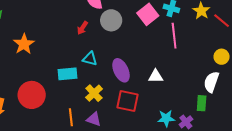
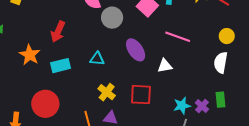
red arrow: (82, 28) -> (58, 32), moved, size x1.5
pink line: (174, 36) -> (178, 37), moved, turned -55
purple ellipse: (121, 70) -> (136, 50), moved
cyan rectangle: (68, 74) -> (61, 66), moved
green rectangle: (202, 103) -> (221, 100), moved

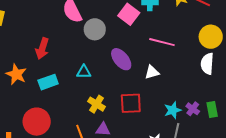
yellow circle: (227, 36) -> (211, 37), size x1.5
green rectangle: (221, 100) -> (212, 109), moved

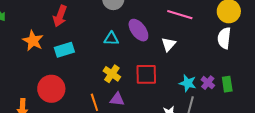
cyan triangle: (84, 72) -> (111, 39), moved
white triangle: (152, 72) -> (169, 44), turned -35
cyan star: (173, 110) -> (188, 83), turned 30

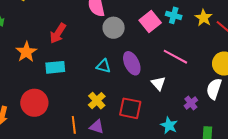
white triangle: (169, 44) -> (158, 83), turned -35
purple cross: (208, 83) -> (191, 103), moved

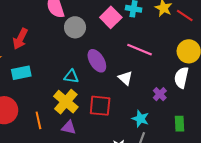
cyan triangle: (103, 66) -> (71, 76), moved
yellow cross: (97, 101) -> (66, 102), size x1.4
orange line: (74, 125) -> (38, 120), moved

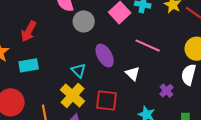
cyan triangle: (71, 76) -> (79, 70), turned 35

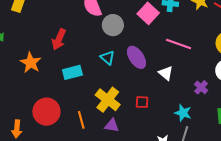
cyan rectangle: (29, 65) -> (72, 72), moved
cyan triangle: (79, 70) -> (107, 58), moved
red square: (107, 101) -> (142, 102), size x0.6

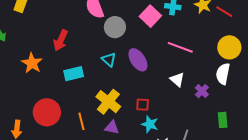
white triangle: (166, 73) -> (177, 80), moved
cyan star: (183, 113) -> (150, 124), moved

